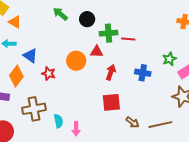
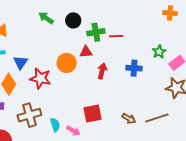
blue triangle: (30, 56) -> (21, 62), turned 35
red star: (49, 73) -> (40, 78), size x1.5
red square: (111, 102) -> (92, 114), moved
pink arrow: (76, 129) -> (73, 131), turned -56

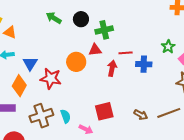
red line: (116, 36) -> (126, 53), moved
cyan semicircle: (55, 125) -> (66, 116), moved

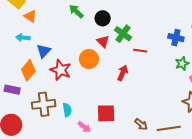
green cross: (104, 30) -> (123, 34), turned 36
red triangle: (95, 50) -> (103, 42), moved, turned 40
red line: (126, 53) -> (140, 51), moved
blue cross: (144, 64) -> (176, 38), moved

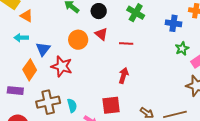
green cross: (123, 34) -> (136, 13), moved
red line: (140, 51) -> (126, 44), moved
orange circle: (89, 59) -> (78, 40), moved
red arrow: (123, 73) -> (124, 75), moved

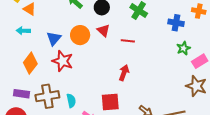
blue triangle: (43, 49) -> (54, 39), moved
purple rectangle: (15, 91) -> (22, 94), moved

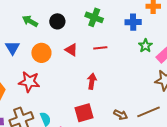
red triangle: (103, 30) -> (71, 50), moved
blue triangle: (54, 39) -> (13, 48), moved
red line: (128, 41) -> (100, 48), moved

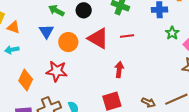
blue triangle: (13, 48) -> (46, 31), moved
red triangle: (71, 50) -> (98, 38), size x1.6

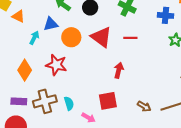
blue triangle: (46, 31) -> (51, 24), turned 42
cyan arrow: (12, 50) -> (34, 38), moved, turned 120

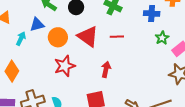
red star: (56, 65) -> (65, 66), moved, turned -30

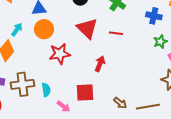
orange circle: (58, 37) -> (44, 29), moved
cyan arrow: (21, 39) -> (17, 30), moved

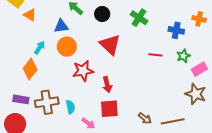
red line: (116, 33) -> (155, 55), moved
red arrow: (100, 64) -> (107, 85), moved, turned 147

